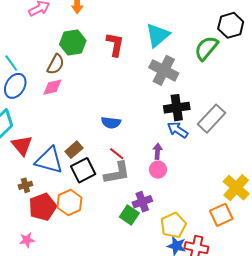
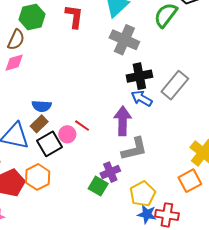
blue semicircle: (111, 123) -> (42, 106), moved
purple arrow: (157, 151) -> (123, 121), size x1.8
pink circle: (158, 170) -> (67, 134), moved
gray L-shape: (117, 173) -> (134, 149), moved

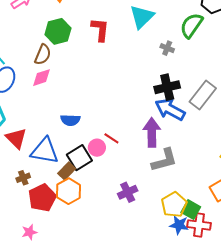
gray cross: (124, 40) -> (167, 48), moved, size x0.5
blue arrow: (142, 98) -> (170, 109), size x1.4
brown rectangle: (39, 124) -> (67, 171), moved
purple cross: (110, 172) -> (128, 192), moved
green square: (98, 186) -> (191, 210), moved

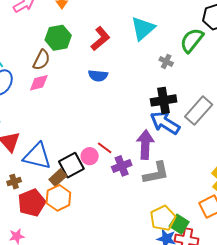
red L-shape: (100, 30) -> (100, 39), turned 40
blue semicircle: (70, 120) -> (98, 76), moved
purple cross: (128, 192) -> (122, 166), moved

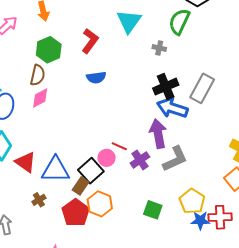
orange hexagon: (58, 198) -> (100, 204), moved
red pentagon: (32, 203) -> (76, 213), moved
green square: (179, 224) -> (153, 210), moved

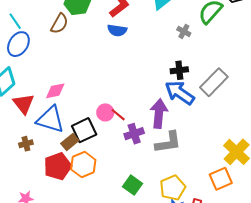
blue semicircle: (96, 77) -> (117, 30), moved
black cross: (166, 87) -> (179, 70), size x0.7
pink diamond: (40, 98) -> (55, 91), moved
pink circle: (107, 158) -> (105, 112), moved

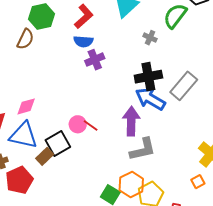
black cross: (179, 70) -> (148, 77), size x1.5
purple cross: (134, 134) -> (95, 60), moved
orange hexagon: (83, 165) -> (131, 184), moved
red pentagon: (58, 166) -> (19, 180), moved
orange square: (221, 179) -> (198, 182), size x0.6

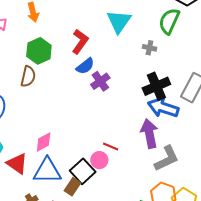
blue semicircle: (83, 41) -> (85, 66), turned -30
pink circle: (78, 124) -> (99, 160), moved

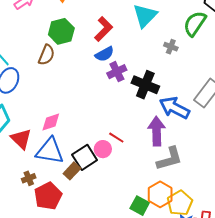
black cross: (156, 86) -> (145, 85), moved, turned 36

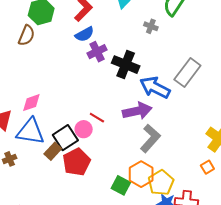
purple arrow: (157, 131) -> (137, 111), turned 80
gray L-shape: (170, 159) -> (150, 138), turned -32
red pentagon: (48, 196) -> (77, 162), moved

